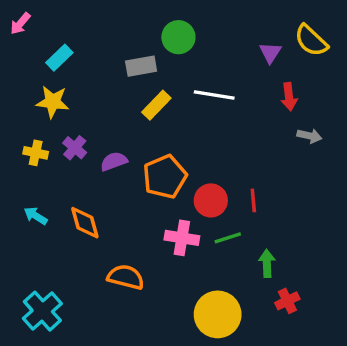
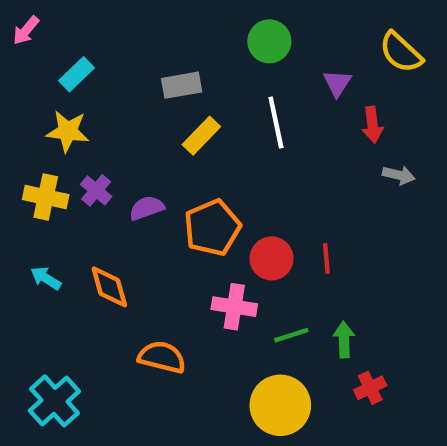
green circle: (178, 37) -> (269, 41), moved
purple triangle: (270, 52) -> (337, 83), moved
white line: (214, 95) -> (276, 122), turned 69
yellow cross: (36, 153) -> (46, 197), size x1.4
green line: (228, 238) -> (291, 335), moved

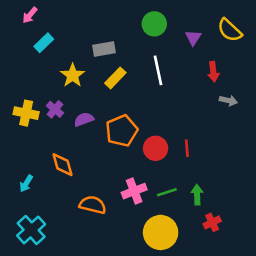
pink arrow: (26, 30) -> (30, 15), moved
purple triangle: (337, 83) -> (193, 38), moved
yellow star: (68, 131) -> (73, 75), moved, turned 30
cyan arrow: (46, 278) -> (26, 183), moved, turned -90
pink cross: (234, 307) -> (134, 191), moved, turned -30

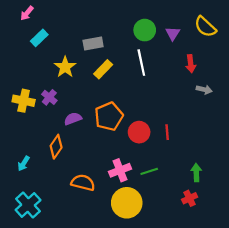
green circle: (154, 24) -> (145, 30), moved
purple semicircle: (84, 119) -> (73, 119), moved
orange diamond: (63, 165) -> (56, 147), turned 50
green arrow: (197, 195) -> (196, 172), moved
yellow circle: (161, 232) -> (127, 203), moved

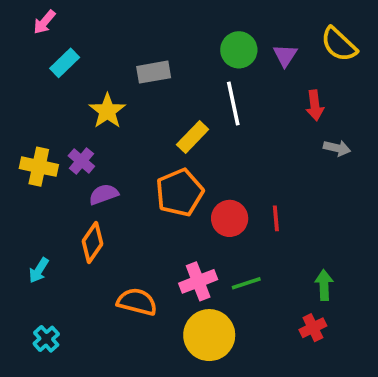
yellow rectangle: (103, 69) -> (193, 137), moved
purple semicircle: (73, 119) -> (104, 194), moved
cyan cross: (28, 205) -> (46, 339), size x0.6

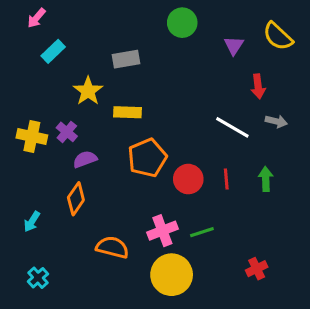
green circle: (239, 50) -> (182, 23), moved
white line: (233, 104) -> (232, 127), moved, turned -48
yellow rectangle: (193, 137) -> (128, 112), moved, turned 48
green arrow: (324, 285) -> (266, 179), moved

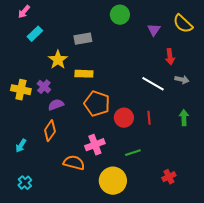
orange pentagon: (147, 158) -> (97, 104), turned -30
green arrow: (266, 179) -> (184, 118), moved
pink cross: (162, 231) -> (95, 145), moved

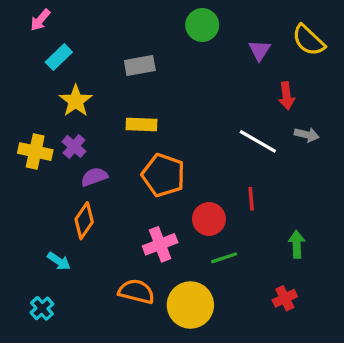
yellow star: (58, 60) -> (76, 101), moved
red circle: (124, 118) -> (209, 219), moved
green arrow: (184, 118) -> (297, 244), moved
cyan arrow: (21, 146) -> (59, 261), moved, turned -88
orange semicircle: (74, 163) -> (136, 292), moved

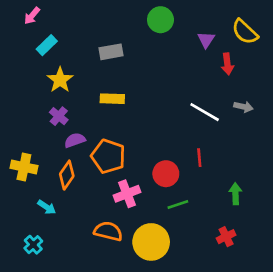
red arrow: (287, 96) -> (227, 64), moved
yellow cross: (35, 152) -> (24, 167), moved
orange pentagon: (163, 175) -> (108, 156), moved

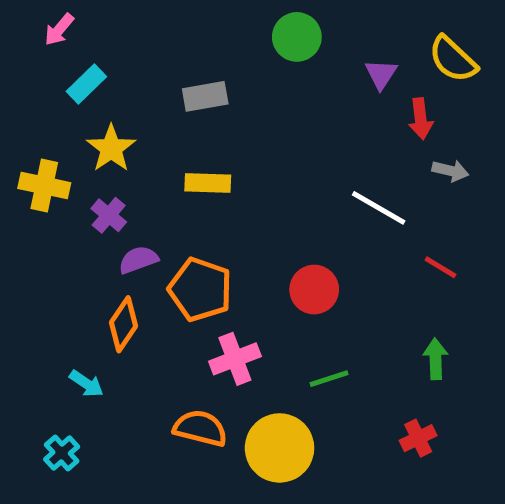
gray arrow: (243, 107) -> (450, 171), moved
red line: (199, 158) -> (440, 267), moved, turned -54
yellow cross: (24, 167) -> (44, 186), moved
red circle: (166, 174) -> (314, 290), moved

